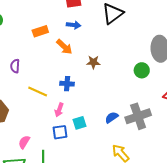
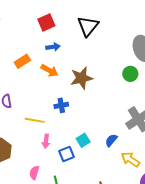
brown star: (93, 62) -> (81, 78), size x1.6
pink arrow: (59, 110) -> (46, 141), moved
blue semicircle: (112, 117) -> (111, 140), moved

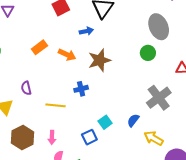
blue arrow: (53, 47) -> (86, 31), moved
pink arrow: (46, 141) -> (52, 137), moved

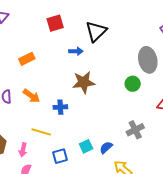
orange arrow: (67, 55) -> (31, 96), moved
gray cross: (159, 98) -> (135, 130), size x0.7
yellow line: (56, 105) -> (41, 132), moved
cyan square: (105, 122) -> (86, 146), moved

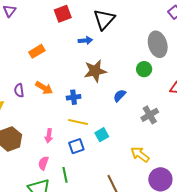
yellow line: (41, 132) -> (78, 122), moved
blue semicircle: (106, 147) -> (120, 96), moved
pink arrow: (23, 150) -> (49, 136), moved

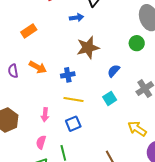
cyan square: (102, 135) -> (110, 98), moved

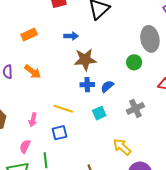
blue arrow: (77, 18) -> (71, 36), moved
blue cross: (68, 75) -> (87, 85), moved

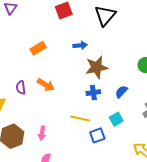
blue cross: (87, 85) -> (93, 93), moved
pink arrow: (33, 120) -> (42, 133), moved
blue square: (59, 133) -> (97, 135), moved

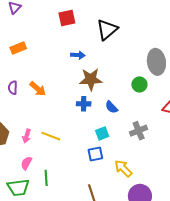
orange rectangle: (38, 48) -> (18, 48), moved
blue semicircle: (121, 92) -> (111, 107), turned -96
yellow line: (80, 119) -> (51, 136), moved
blue square: (97, 135) -> (95, 154), moved

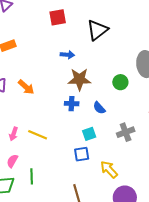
green circle: (139, 84) -> (120, 82), moved

